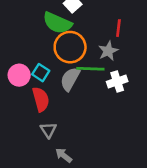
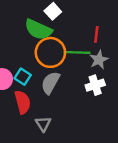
gray star: (108, 51) -> (99, 60), moved
green line: (90, 69) -> (77, 52), moved
gray triangle: (48, 130) -> (43, 124), moved

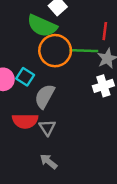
gray semicircle: (50, 83) -> (45, 96), moved
red semicircle: (23, 102) -> (25, 121), moved, turned 105

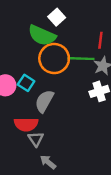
gray triangle: (47, 128) -> (36, 139), moved

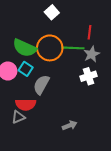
green semicircle: (42, 35) -> (25, 48), moved
gray triangle: (36, 139) -> (18, 117), moved, turned 40
gray arrow: (48, 162) -> (70, 125), moved, turned 120

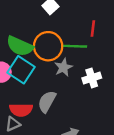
gray star: (92, 54) -> (63, 67), moved
cyan square: (26, 69) -> (21, 70), size x1.6
gray semicircle: (41, 85) -> (47, 102), moved

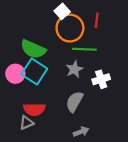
red line: (93, 29) -> (97, 20), moved
orange circle: (48, 46) -> (70, 28), moved
gray semicircle: (47, 102) -> (74, 102), moved

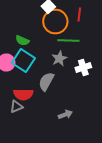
green semicircle: (33, 49) -> (22, 40), size x0.6
gray semicircle: (74, 102) -> (46, 82), moved

